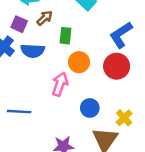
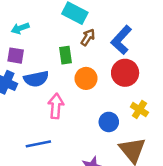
brown arrow: (45, 18) -> (88, 37), moved
pink arrow: (60, 84) -> (56, 106), moved
yellow cross: (124, 118) -> (139, 110), moved

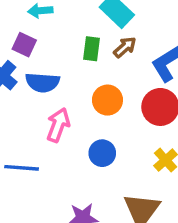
green rectangle: (65, 55) -> (92, 49), moved
blue circle: (109, 122) -> (102, 153), moved

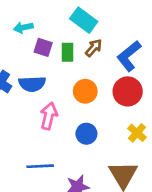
purple square: (24, 45) -> (43, 47), moved
blue line: (22, 168) -> (40, 166), moved

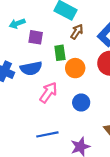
green rectangle: (68, 52) -> (60, 53), moved
pink arrow: (49, 116) -> (48, 92), turned 30

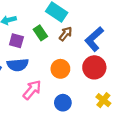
purple square: (36, 37) -> (16, 41), moved
green rectangle: (60, 53) -> (40, 33), moved, turned -32

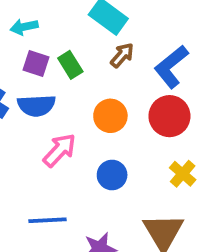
green rectangle: (40, 33) -> (70, 65), moved

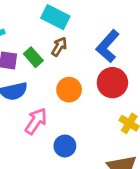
brown arrow: (122, 55) -> (59, 47), moved
blue circle: (112, 175) -> (65, 146), moved

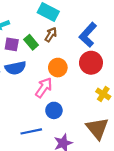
pink arrow: (36, 121) -> (44, 88), moved

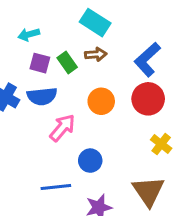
brown arrow: (51, 35) -> (96, 54), turned 48
pink arrow: (44, 88) -> (62, 128), moved

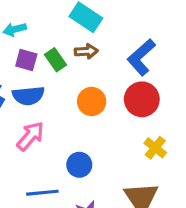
pink arrow: (62, 128) -> (30, 136), moved

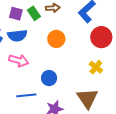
red circle: (142, 99) -> (101, 37), moved
pink arrow: (30, 136) -> (19, 61), turned 66

